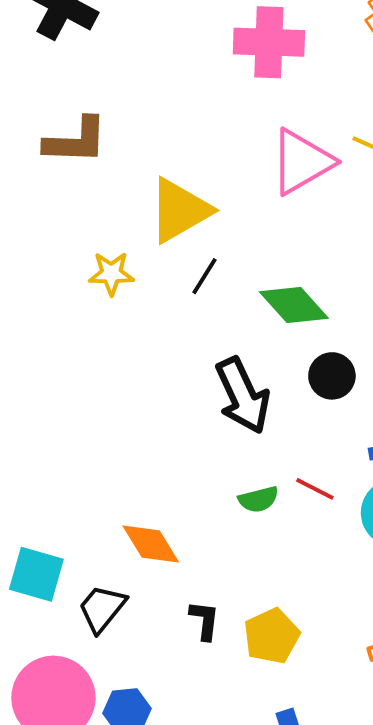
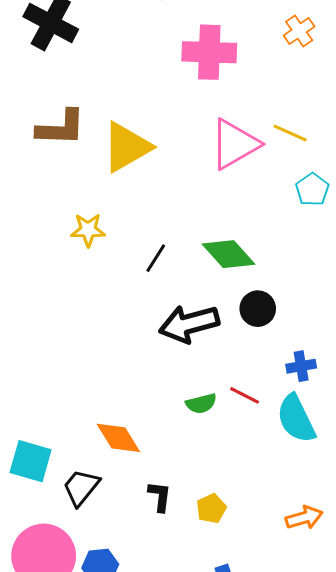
yellow triangle: (180, 210) -> (126, 147), moved
black line: (205, 276) -> (156, 258), moved
black arrow: (243, 396) -> (189, 324), turned 100
yellow pentagon: (272, 636) -> (211, 509), size x0.7

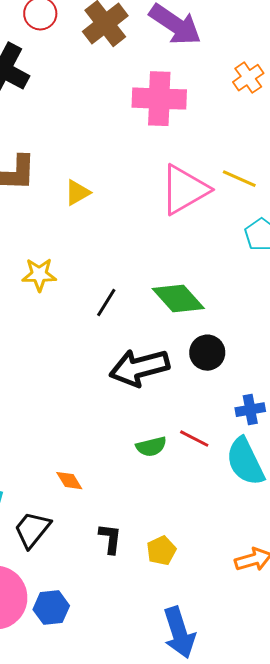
yellow triangle: (126, 147) -> (77, 193), size x0.5
orange diamond: (118, 438) -> (69, 481), size x0.6

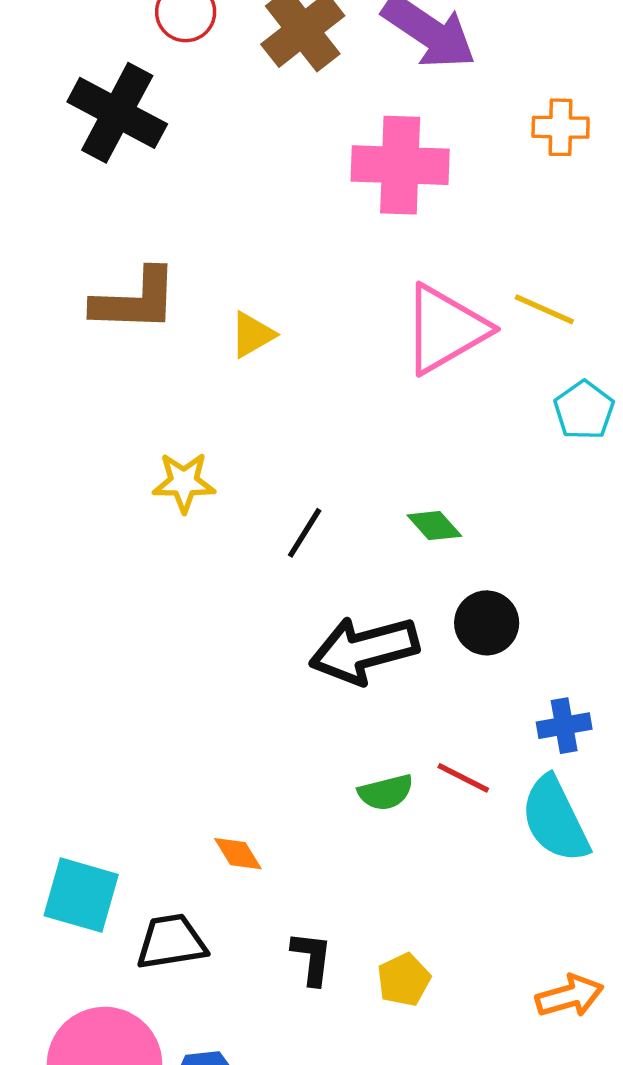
orange cross: (248, 78) -> (561, 127), turned 36
green diamond: (178, 299) -> (434, 526), size x0.6
black trapezoid: (32, 530) -> (171, 942), turned 42

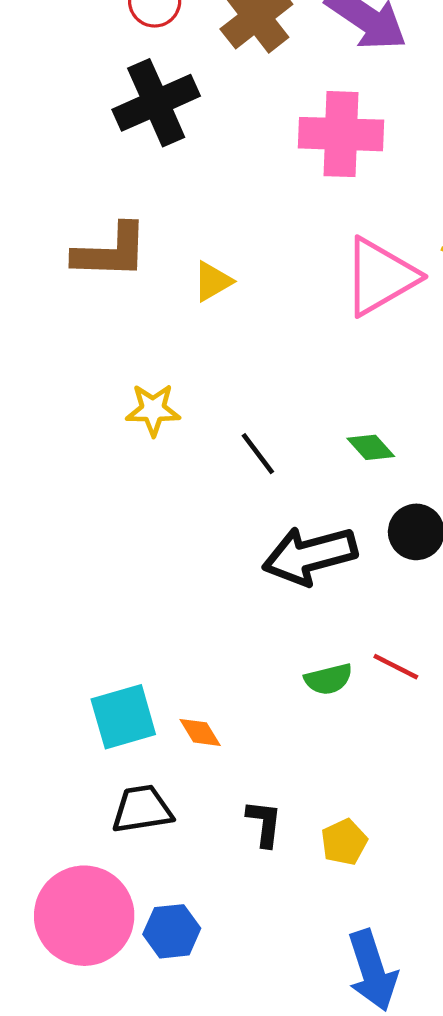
black cross: (117, 113) -> (156, 103), moved, turned 38
black line: (305, 533) -> (258, 454), turned -69
cyan square: (81, 895) -> (123, 717), moved, turned -32

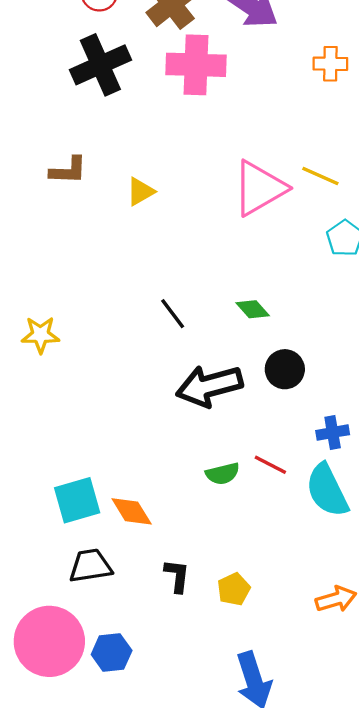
pink cross: (341, 134) -> (196, 65), moved
brown L-shape: (111, 252) -> (68, 170), size x0.7
yellow star: (153, 410) -> (40, 335), moved
orange diamond: (200, 732) -> (132, 511), size x1.4

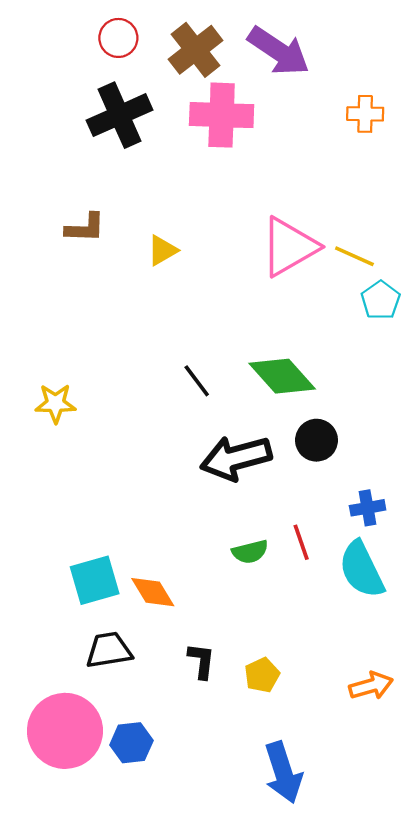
yellow line: (320, 176) -> (354, 256), moved
green diamond: (253, 309) -> (282, 376), size x1.8
red line: (270, 465) -> (301, 542), turned 44

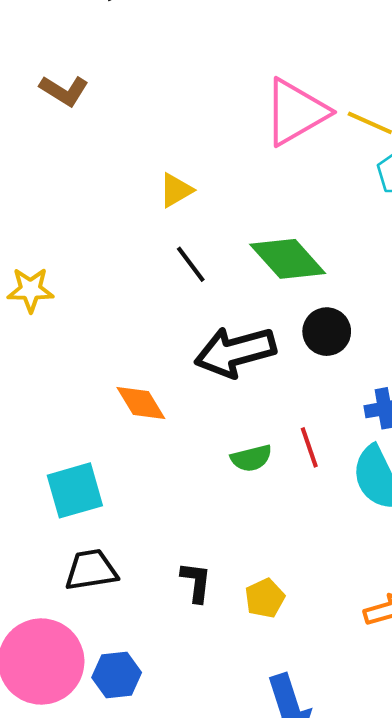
brown L-shape: (85, 228) -> (64, 91), turned 30
yellow triangle: (162, 250) -> (176, 190), moved
orange diamond: (153, 592) -> (141, 403), moved

